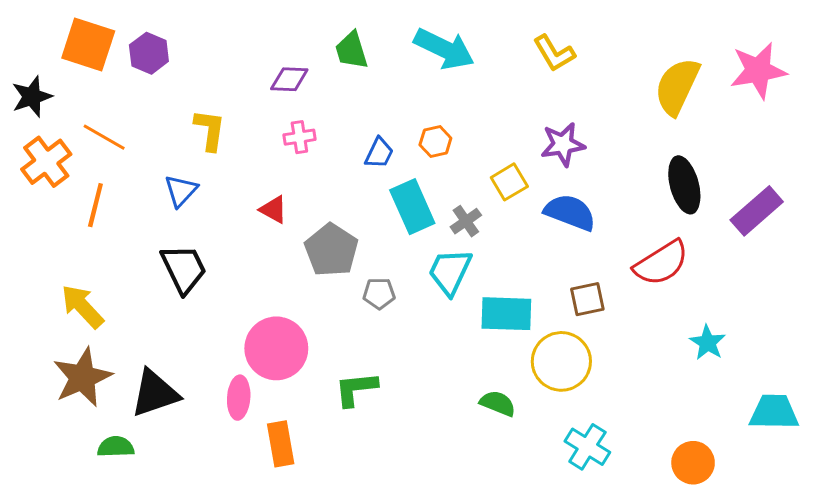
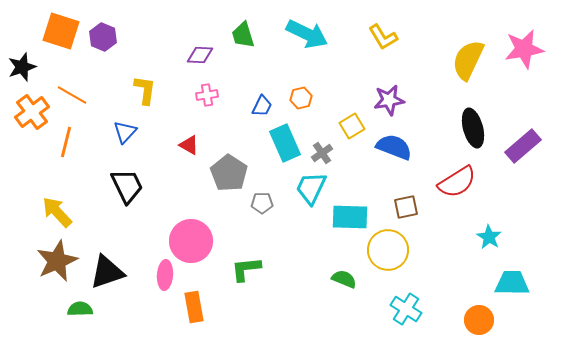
cyan trapezoid: (774, 412) -> (512, 283), moved

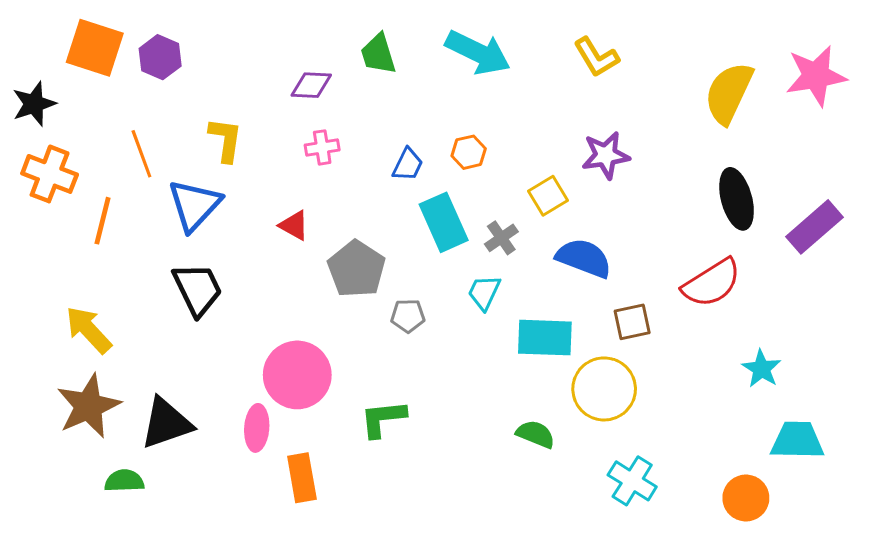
orange line: (72, 95) -> (141, 154), moved, turned 40
orange cross: (32, 112) -> (50, 174), turned -32
blue triangle: (125, 132) -> (194, 205), size x1.5
blue semicircle: (394, 147) -> (584, 258), moved
cyan trapezoid: (311, 188) -> (484, 292), size x0.7

